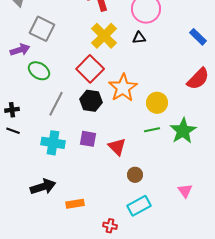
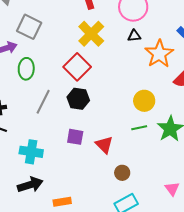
black triangle: (139, 38) -> (134, 36), moved
green ellipse: (39, 71) -> (26, 69), turned 60
orange star: (123, 88) -> (159, 54), moved
cyan cross: (53, 143) -> (31, 152), moved

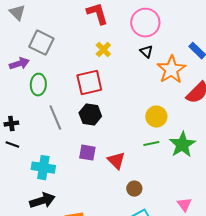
yellow cross: (91, 34) -> (103, 50), size x0.6
black triangle: (134, 36) -> (146, 52), turned 48
red square: (77, 67) -> (89, 83), turned 32
gray line: (43, 102) -> (55, 118), turned -50

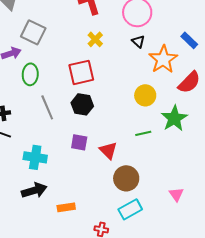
yellow circle: (156, 117) -> (145, 95), moved
green star: (182, 145) -> (174, 118), moved
brown circle: (134, 189) -> (126, 178), size x1.6

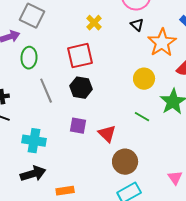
green line: (143, 133) -> (142, 117), turned 42

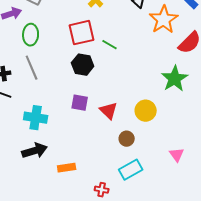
yellow circle: (144, 79) -> (146, 111), moved
gray line: (46, 91) -> (32, 68), moved
green line: (142, 117) -> (110, 45), moved
brown circle: (125, 162) -> (127, 139), size x0.6

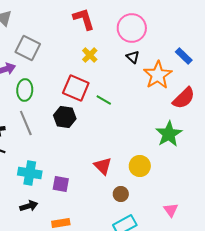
red square: (82, 33) -> (76, 88), turned 36
black hexagon: (83, 65) -> (65, 117), moved
purple square: (80, 103) -> (61, 184), moved
black arrow: (35, 151) -> (29, 206), size x0.7

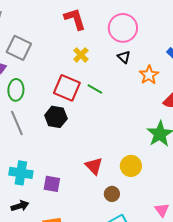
orange star: (158, 75) -> (149, 75), size x0.7
green line: (104, 100) -> (95, 89), moved

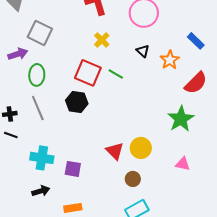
black triangle: (124, 57) -> (143, 51), moved
yellow circle: (131, 166) -> (141, 148), moved
pink triangle: (162, 210) -> (183, 164), moved, turned -42

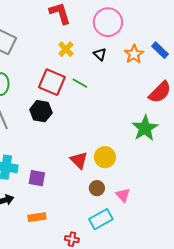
black triangle: (143, 51) -> (100, 54), moved
orange star: (170, 60) -> (134, 54), moved
pink triangle: (183, 164) -> (123, 195), moved, turned 35

